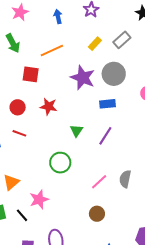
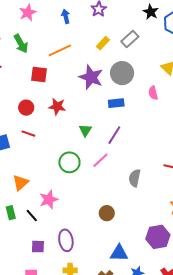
pink line: (99, 182) -> (100, 160), moved

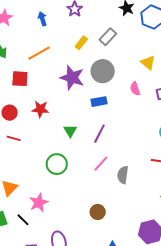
pink line: (100, 160) -> (101, 164), moved

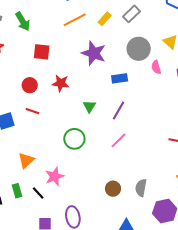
orange line: (39, 53) -> (75, 20), moved
gray circle: (103, 71) -> (139, 49), moved
gray semicircle: (123, 175) -> (141, 188), moved

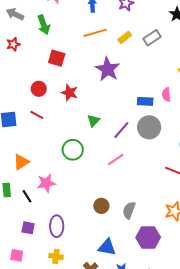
gray circle: (139, 49) -> (149, 127), moved
blue rectangle: (120, 78) -> (145, 101), moved

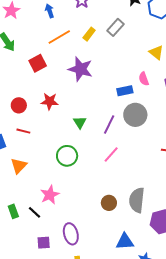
red square: (57, 58) -> (38, 63), moved, turned -30
orange triangle: (21, 162) -> (19, 166), moved
gray semicircle: (129, 210) -> (137, 200), size x1.4

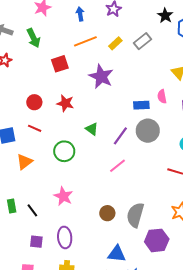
green triangle: (80, 122) -> (92, 129), turned -32
green circle: (67, 156) -> (64, 151), moved
pink star: (50, 195) -> (63, 196), moved, turned -30

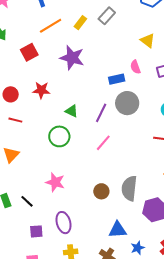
green circle: (64, 151) -> (59, 136), moved

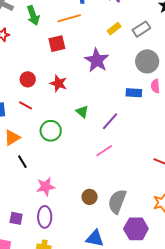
orange line: (51, 26) -> (69, 18), moved
gray circle: (127, 103) -> (147, 61), moved
green circle: (59, 136) -> (51, 131), moved
pink star: (55, 182) -> (46, 187), moved, turned 30
black line: (27, 201) -> (22, 162), moved

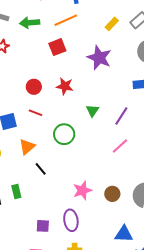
green arrow: (33, 15) -> (30, 23), turned 114
green triangle: (82, 112) -> (92, 111), turned 32
pink star: (46, 187) -> (82, 190), moved

